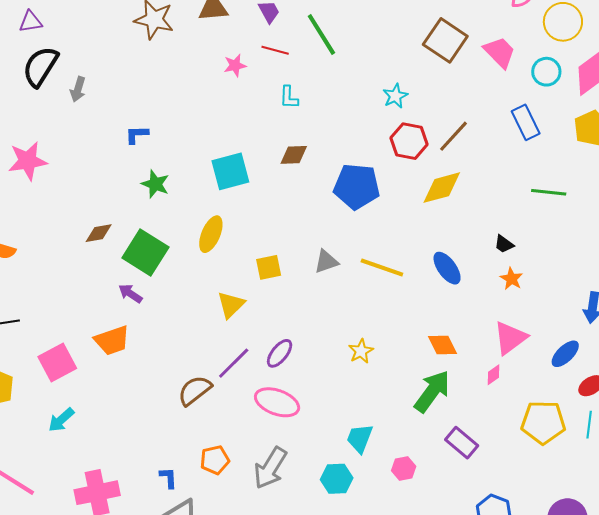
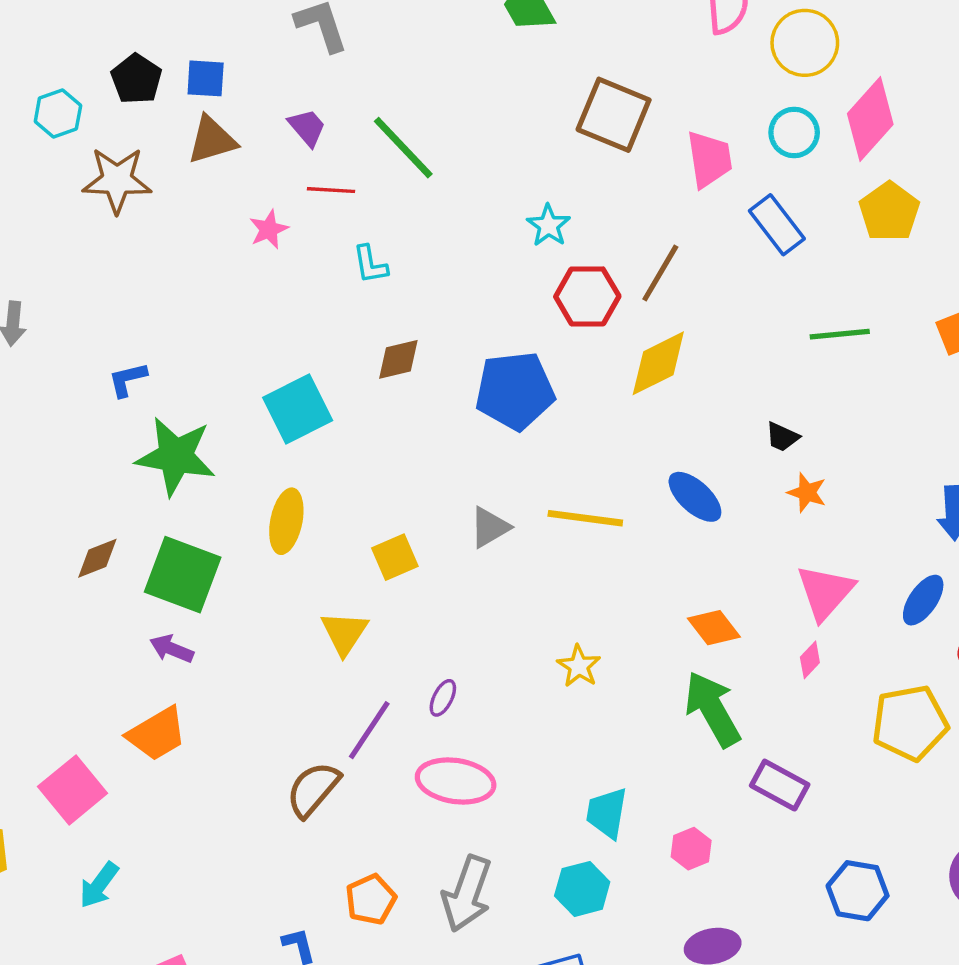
pink trapezoid: (500, 52) -> (709, 159), moved, turned 48
green star: (155, 184) -> (176, 456), size x1.6
purple ellipse: (280, 353) -> (443, 698), size x0.7
green arrow: (432, 391) -> (713, 709), turned -54

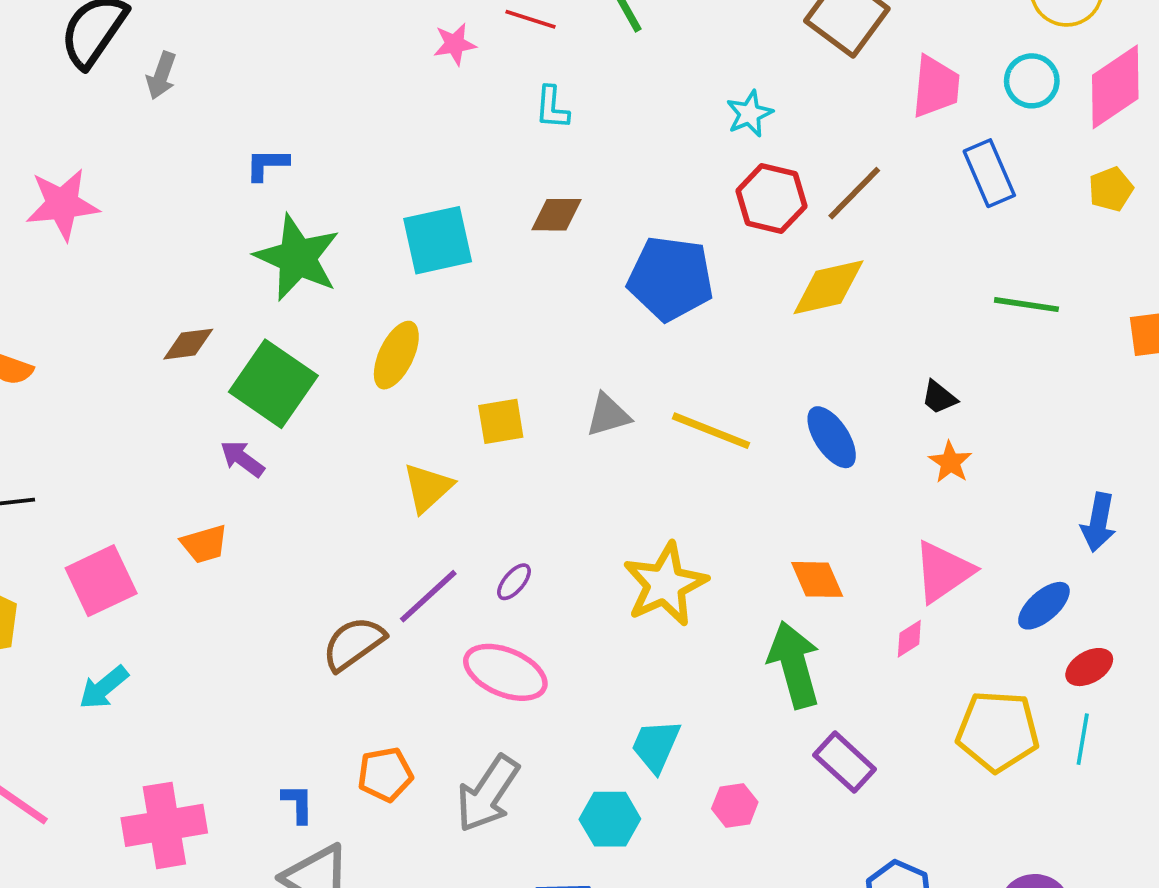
yellow pentagon: (889, 212) -> (1111, 189), size x0.7
yellow star: (579, 666) -> (665, 584), size x1.8
orange trapezoid: (157, 734) -> (204, 544), size x0.7

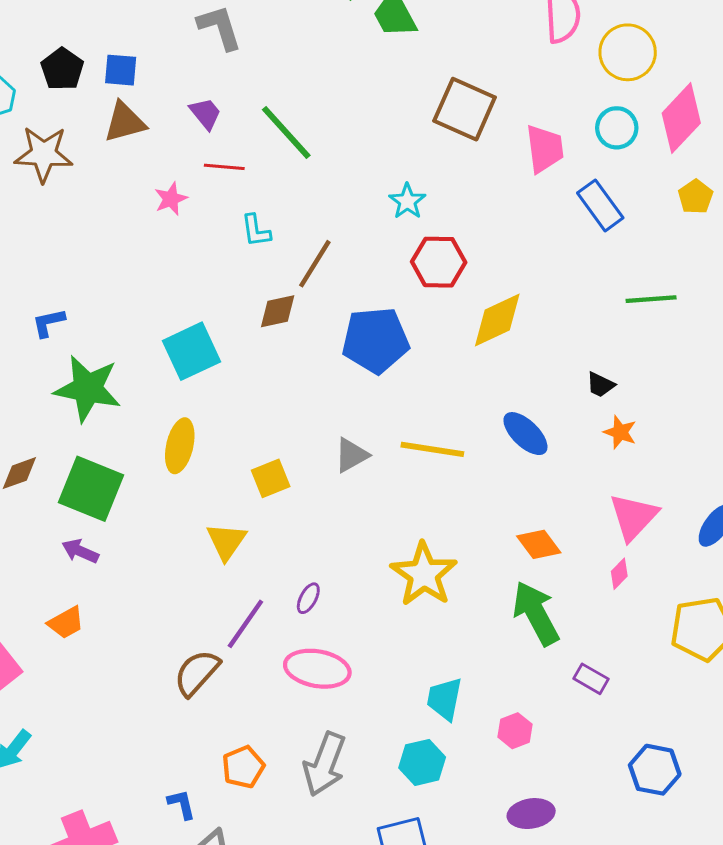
brown line: (854, 193) -> (315, 264), moved
purple rectangle: (845, 762) -> (591, 679), size x0.7

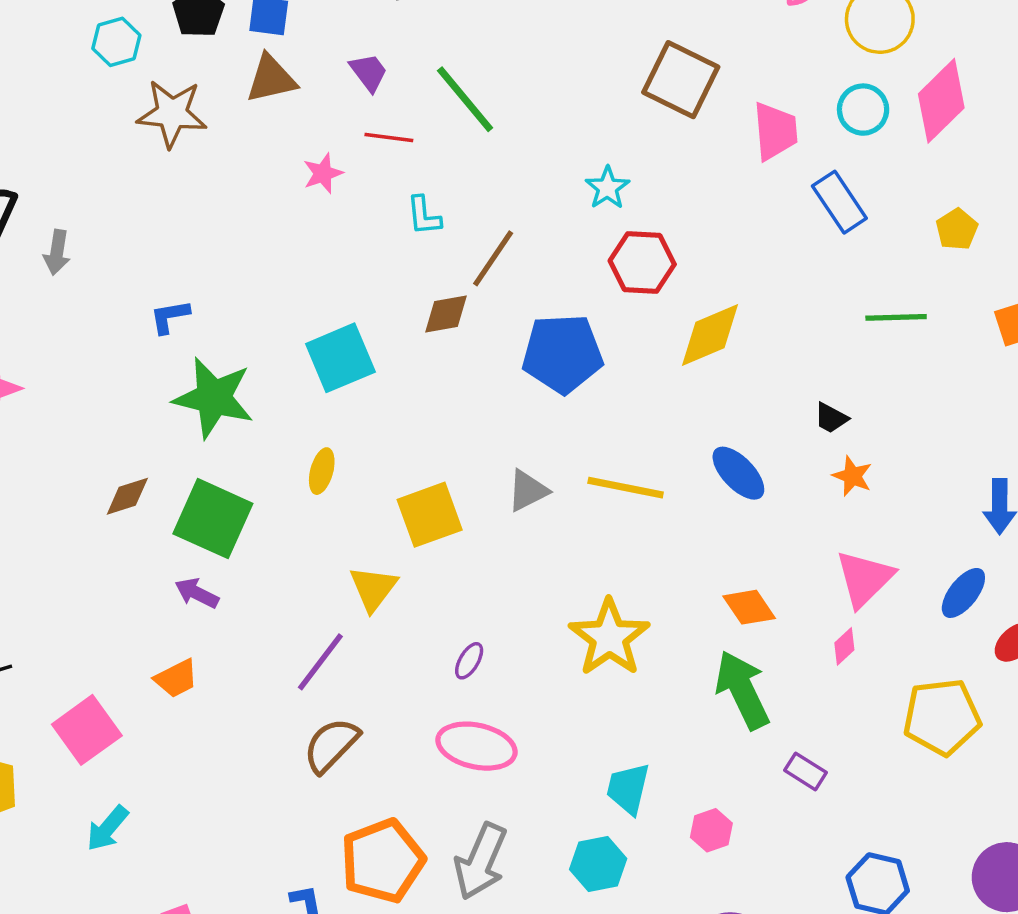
yellow pentagon: (696, 197) -> (957, 229), moved
yellow ellipse: (180, 446) -> (322, 471), size x0.7
yellow square: (271, 478) -> (430, 515), size x1.4
purple line: (245, 624) -> (320, 662), moved
orange pentagon: (243, 767) -> (383, 861), size x1.6

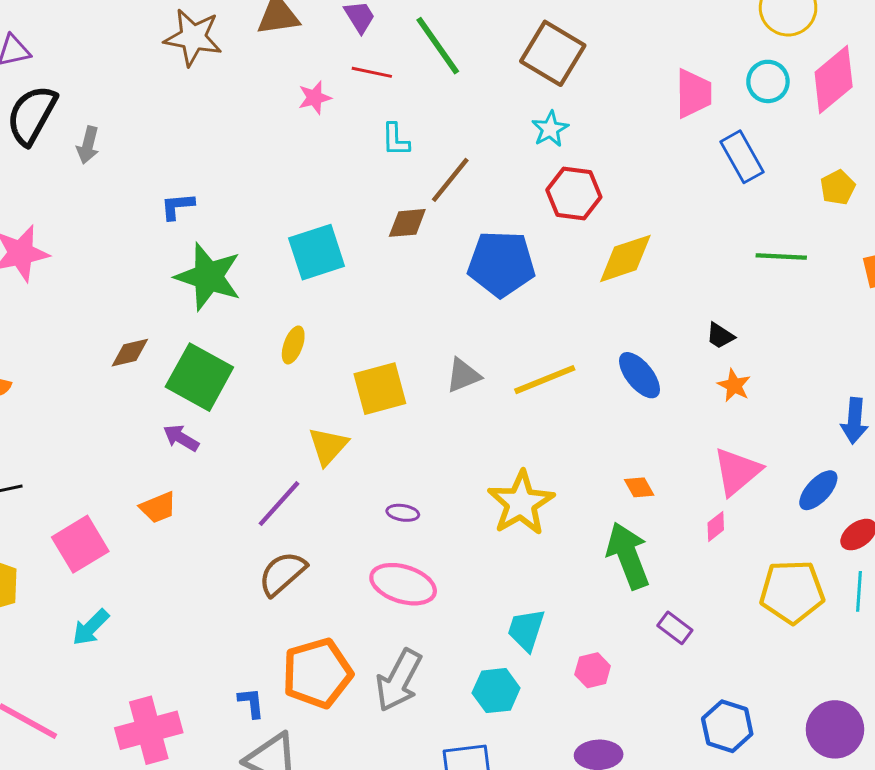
brown square: (681, 80) -> (553, 53), moved
yellow line: (626, 488) -> (545, 380), turned -38
orange diamond: (749, 607) -> (639, 487), size x0.7
purple ellipse: (469, 661) -> (403, 513), turned 64

